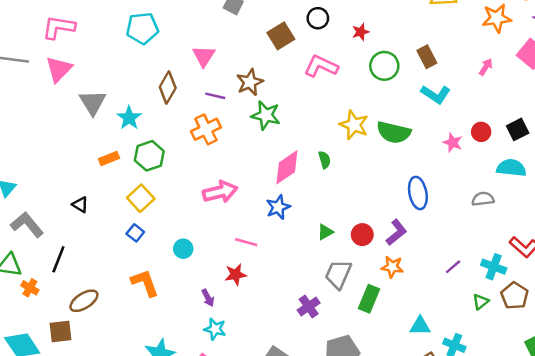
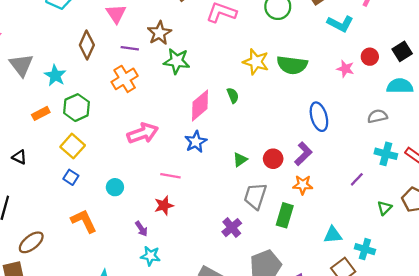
cyan L-shape: (436, 94) -> (340, 24), moved
cyan cross: (494, 267) -> (386, 154), moved

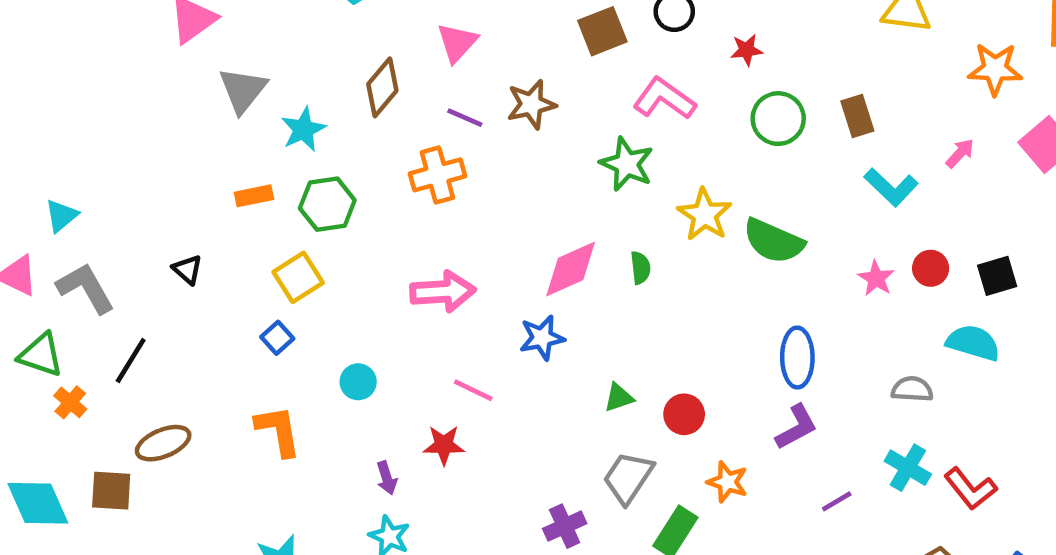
green star: (177, 61) -> (627, 164), moved
purple L-shape: (303, 154) -> (796, 427), moved

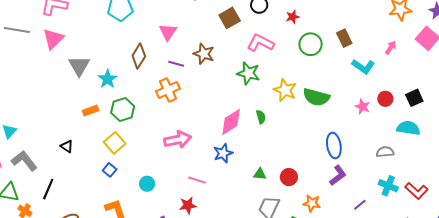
brown star: (531, 104) -> (204, 54), turned -30
green triangle: (619, 398) -> (260, 174), turned 32

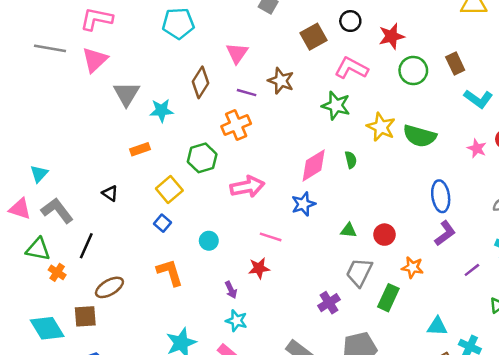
red star: (293, 17) -> (392, 36), size x1.5
cyan star: (108, 79) -> (161, 110), turned 30
green hexagon: (123, 110) -> (202, 158), moved

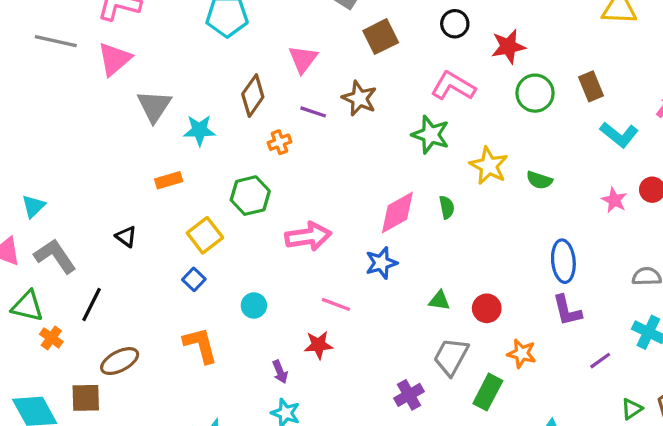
brown square: (313, 37) -> (381, 37), moved
orange cross: (236, 125) -> (279, 142), moved, size x0.6
green semicircle: (420, 136) -> (539, 180), size x0.6
purple L-shape: (445, 233) -> (567, 310), turned 110

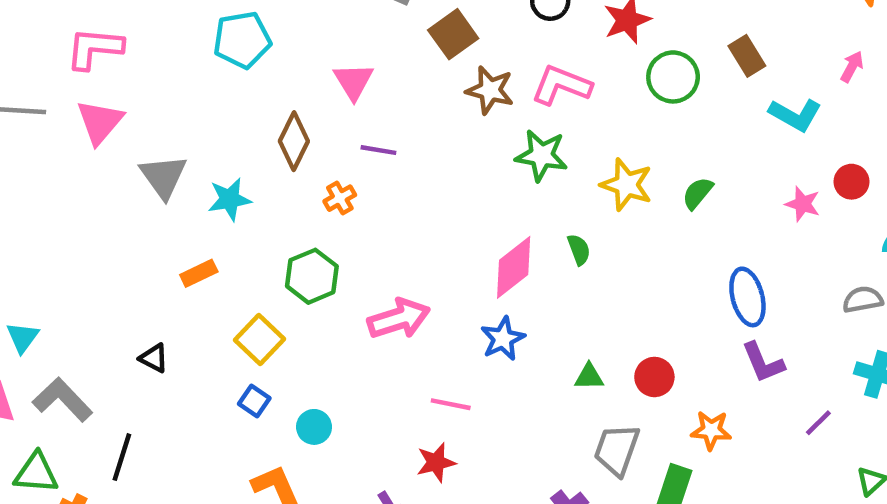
brown star: (359, 98) -> (490, 90), moved
green semicircle: (539, 180) -> (698, 193), turned 120
cyan circle: (254, 306) -> (314, 427), moved

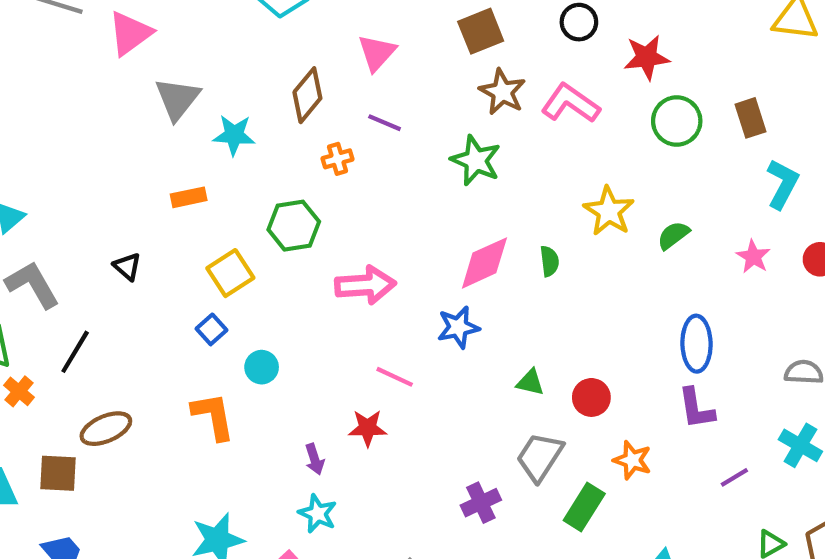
cyan L-shape: (795, 115) -> (782, 184), turned -105
green star: (541, 155) -> (476, 160), moved
pink star: (803, 204) -> (753, 257), moved

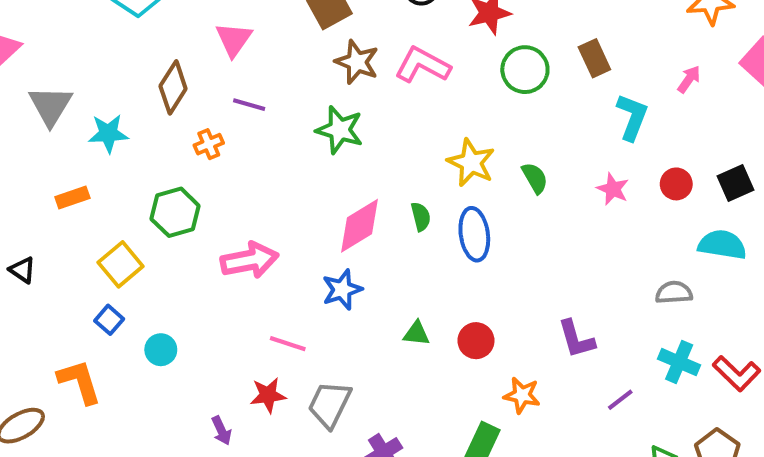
green semicircle: (673, 235) -> (535, 178), turned 104
blue ellipse: (697, 344) -> (474, 234), moved
orange L-shape: (213, 416) -> (79, 382), moved
gray trapezoid: (540, 457) -> (330, 404), moved

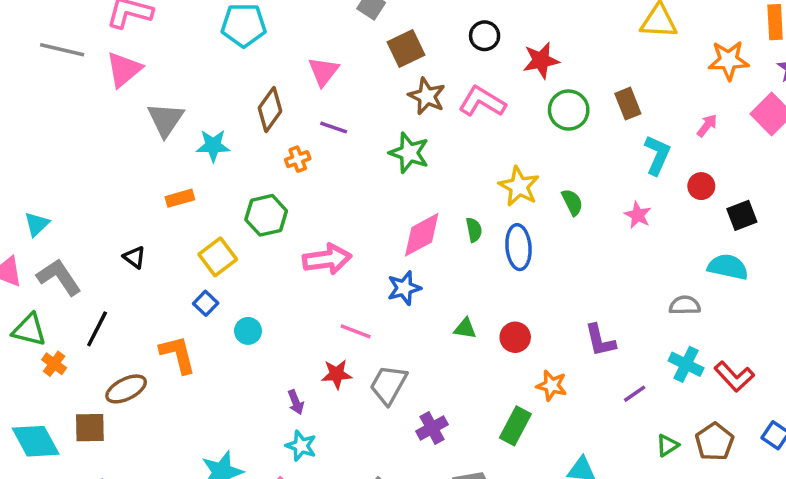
red circle: (676, 184) -> (701, 186), moved

